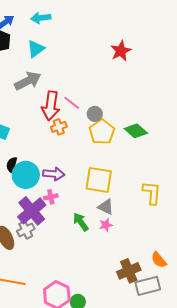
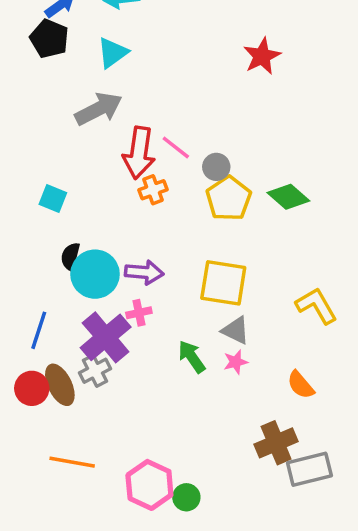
yellow L-shape: (152, 193) -> (316, 306), turned -35
orange semicircle: (159, 260) -> (301, 385), moved

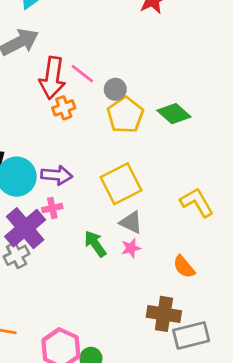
yellow square: (223, 283) -> (121, 184), turned -36
brown cross: (276, 443) -> (164, 314), turned 32

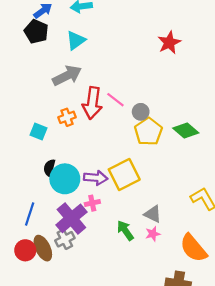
orange cross: (64, 108) -> (67, 117), moved
yellow square: (121, 184) -> (124, 174), moved
orange semicircle: (184, 267) -> (193, 248), size x1.6

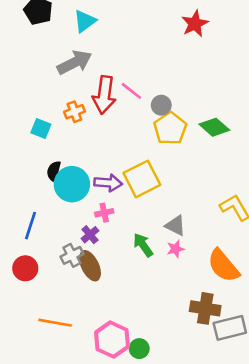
purple cross: (71, 218) -> (90, 235), moved, size x0.5
brown ellipse: (43, 248) -> (90, 266), moved

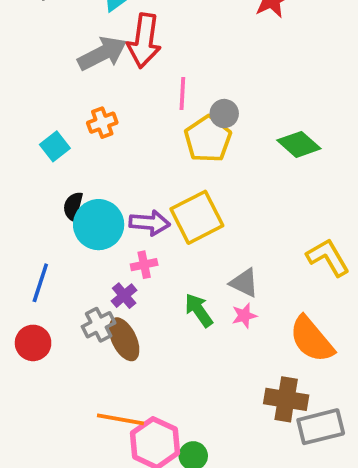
pink line: (131, 91) -> (182, 93), turned 55
red arrow: (104, 95) -> (144, 41), moved
cyan square: (41, 128) -> (55, 146), turned 30
yellow pentagon: (170, 128) -> (208, 139), moved
orange line: (55, 323) -> (120, 419), moved

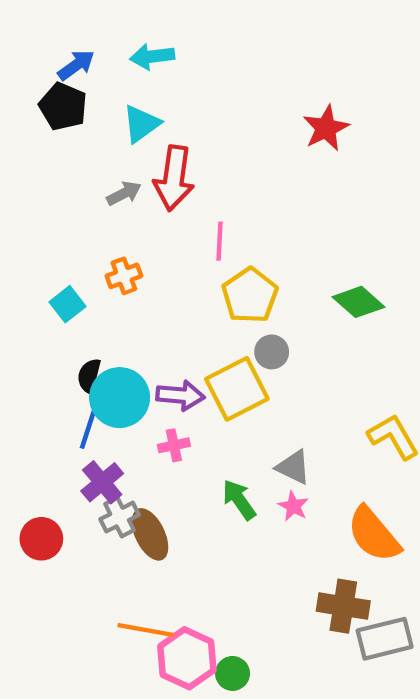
gray arrow: (102, 53) -> (124, 193), size x0.6
gray circle: (224, 114) -> (272, 352), moved
blue line: (40, 283) -> (89, 426), moved
purple cross: (124, 296) -> (102, 482), moved, size x1.4
pink star: (244, 316) -> (293, 506), turned -30

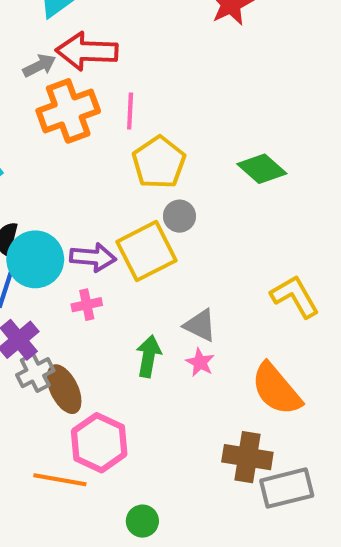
red arrow: (174, 178) -> (87, 51), turned 84
orange cross: (124, 276) -> (68, 111), moved, size x1.8
green arrow: (239, 500) -> (149, 356), turned 45
pink hexagon: (187, 658) -> (99, 443), moved

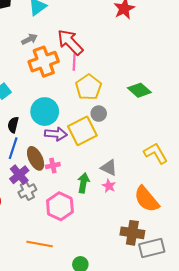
red arrow: (87, 51) -> (70, 42), moved, turned 44
cyan circle: (35, 259) -> (45, 112), moved
pink cross: (87, 305) -> (53, 166), moved
brown ellipse: (64, 389) -> (36, 158), moved
pink hexagon: (99, 443) -> (60, 206), moved

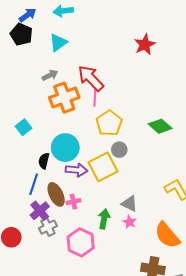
black semicircle: (13, 125) -> (44, 161), moved

